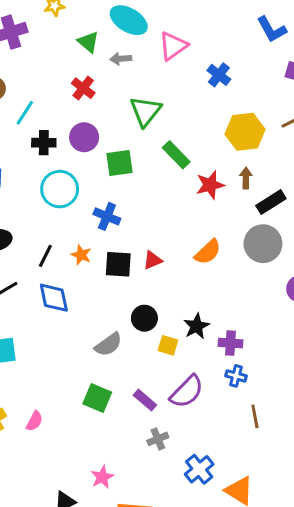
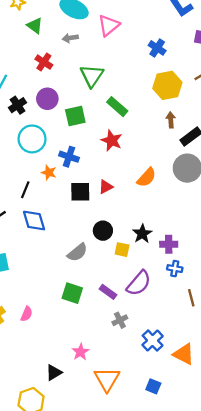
green triangle: (88, 42) -> (35, 26), moved
blue cross: (219, 75) -> (157, 48), moved
black cross: (44, 143) -> (18, 105), turned -30
red star: (210, 185) -> (112, 140), moved, turned -30
orange star: (81, 255) -> (49, 173), moved

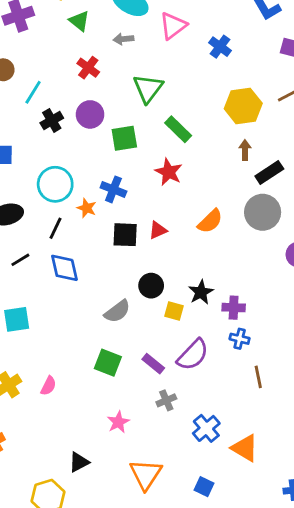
blue cross: (157, 48) -> (220, 47), moved
cyan circle: (32, 139) -> (55, 184), moved
pink star: (81, 352) -> (118, 422), moved

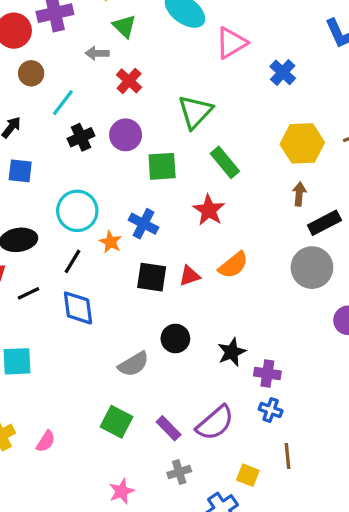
gray arrow: (123, 39) -> (97, 53), moved
orange semicircle: (210, 221) -> (233, 265), moved
yellow square: (174, 311) -> (248, 475), moved

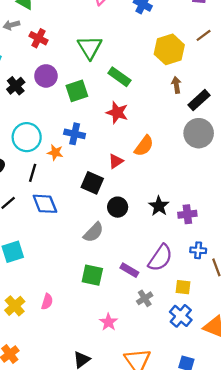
black square: (152, 277) -> (92, 183), moved, turned 30
blue cross: (271, 410) -> (198, 250), moved
yellow square: (248, 475) -> (183, 287), moved

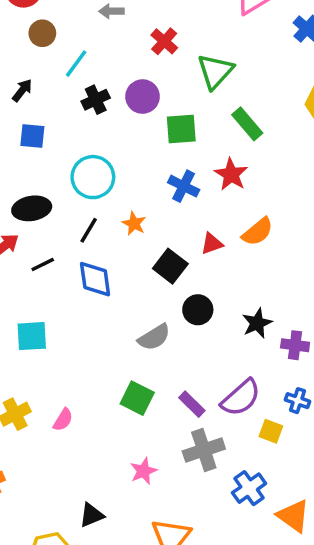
red cross: (38, 38) -> (164, 41), moved
blue cross: (75, 134) -> (184, 186), moved
orange star: (55, 152) -> (134, 224), moved
yellow square: (183, 287) -> (271, 431), moved
gray cross: (145, 298) -> (204, 450), size x1.6

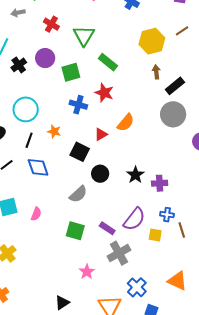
pink semicircle: (63, 420) -> (36, 214), moved
blue cross: (249, 488) -> (137, 287), moved

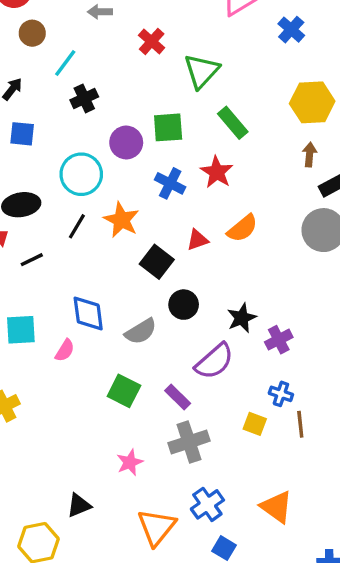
purple circle: (45, 58) -> (126, 143), moved
orange star: (54, 131) -> (121, 220), size x1.5
blue diamond: (38, 167) -> (88, 313), moved
purple cross: (160, 183) -> (279, 340), turned -35
purple semicircle: (134, 219) -> (214, 361), moved

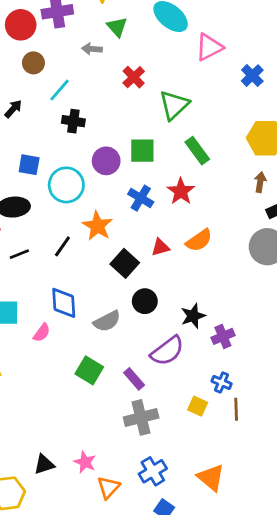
black cross: (84, 98) -> (73, 121), turned 30
blue square: (22, 134) -> (29, 165), moved
black line: (77, 226) -> (62, 246), moved
pink star: (130, 462) -> (85, 462), moved, turned -30
orange triangle: (156, 527) -> (108, 487), size x0.7

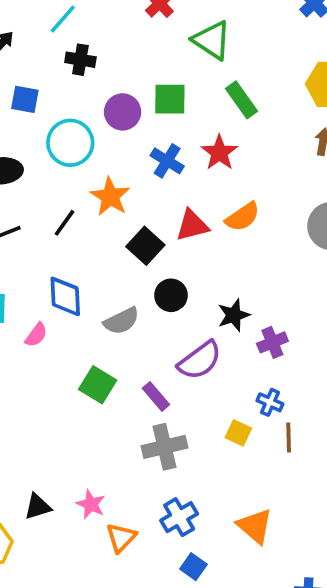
green triangle: (174, 105) -> (212, 40), turned -44
blue square: (29, 165) -> (25, 99), moved
red triangle: (160, 247) -> (192, 225), size x1.4

